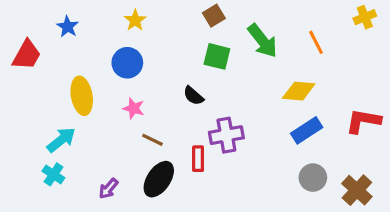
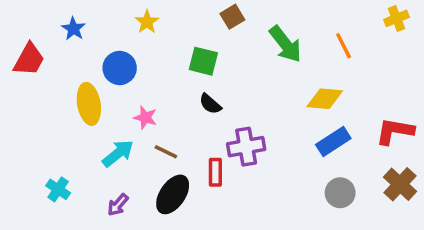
green square: (217, 56) -> (203, 61), moved
blue circle: (127, 63) -> (120, 68), moved
cyan arrow: (61, 140) -> (118, 153), moved
brown cross: (357, 190) -> (400, 184), moved

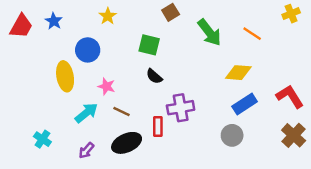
orange line: (344, 46) -> (252, 34), turned -30
red trapezoid: (29, 59) -> (21, 26), moved
red L-shape: (395, 131) -> (290, 96), turned 48
gray circle: (340, 193) -> (232, 135), moved
black ellipse: (173, 194) -> (127, 143), turned 32

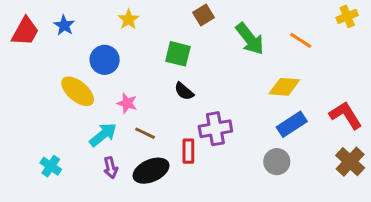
yellow ellipse: (65, 76) -> (78, 91), turned -40
purple arrow: (86, 150) -> (111, 168), moved, turned -54

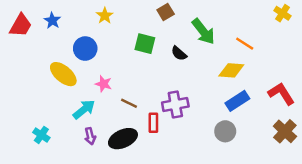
yellow cross: (347, 16) -> (282, 13), turned -35
orange line: (301, 40) -> (245, 44), moved
black semicircle: (184, 91) -> (179, 53), moved
brown line: (145, 133) -> (129, 103), moved

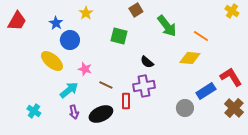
blue star: (52, 21) -> (56, 23), moved
black semicircle: (179, 53) -> (147, 62), moved
blue rectangle: (237, 101) -> (206, 91), moved

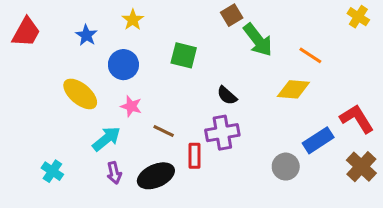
brown square: (136, 10) -> (232, 15), moved
blue circle: (70, 40) -> (123, 65), moved

